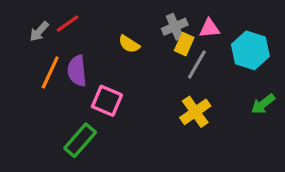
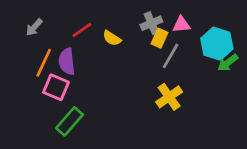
red line: (68, 24) -> (82, 30), moved
pink square: (107, 101) -> (56, 87), moved
green arrow: (263, 104) -> (228, 63), moved

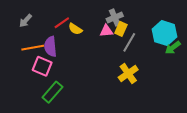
pink triangle: (181, 25) -> (106, 31), moved
yellow semicircle: (112, 38) -> (75, 29), moved
orange line: (44, 63) -> (33, 48), turned 55

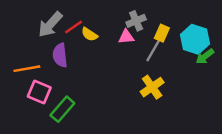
gray arrow: (26, 21) -> (50, 25), moved, size x1.6
yellow rectangle: (121, 29) -> (162, 33), moved
orange line: (33, 48) -> (27, 69), moved
pink square: (42, 66) -> (39, 92), moved

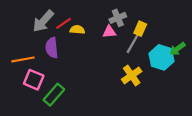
yellow semicircle: (89, 34) -> (77, 30), turned 152
cyan hexagon: (195, 39) -> (161, 57), moved

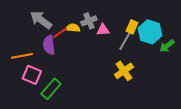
gray cross: (118, 18) -> (89, 21), moved
gray arrow: (43, 21) -> (41, 20), turned 85
red line: (63, 23) -> (60, 33), moved
cyan hexagon: (161, 57) -> (150, 32), moved

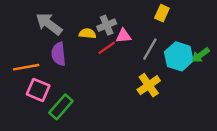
yellow rectangle: (132, 27) -> (162, 13), moved
cyan hexagon: (150, 32) -> (179, 56), moved
red line: (60, 33) -> (107, 48), moved

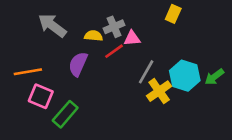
gray line: (150, 49) -> (146, 72), moved
purple semicircle: (59, 54) -> (78, 64), moved, turned 30
green arrow: (200, 55) -> (214, 77), moved
cyan hexagon: (179, 56) -> (185, 76), moved

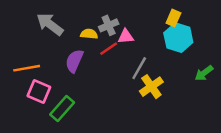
yellow rectangle: (173, 14) -> (173, 18), moved
cyan hexagon: (185, 76) -> (178, 38), moved

